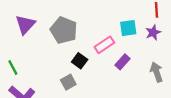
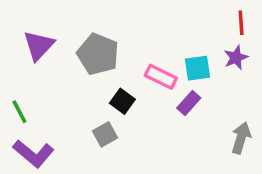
cyan square: (128, 28) -> (197, 68), moved
pink rectangle: (104, 45) -> (161, 77), turned 60
gray arrow: (156, 72) -> (241, 138), moved, turned 36

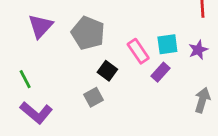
purple star: (236, 58) -> (198, 50), moved
pink rectangle: (161, 77) -> (138, 51), turned 30

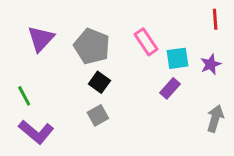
pink rectangle: (138, 51) -> (146, 42), moved
black square: (107, 71) -> (99, 82), moved

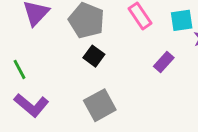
cyan square: (178, 58) -> (182, 20), moved
gray square: (98, 115) -> (100, 105), moved, size x1.5

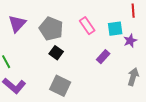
gray square: (100, 105) -> (60, 86), turned -35

